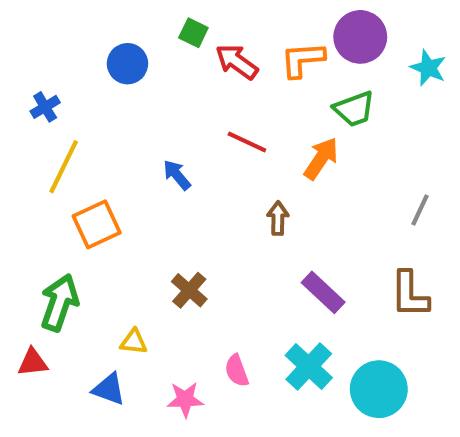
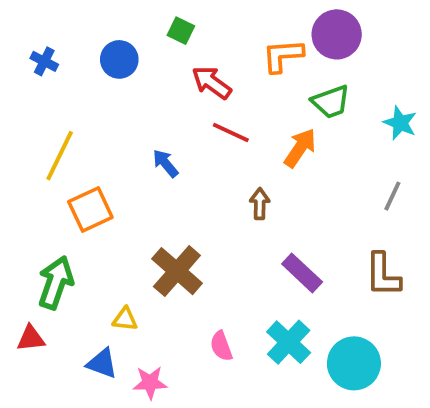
red arrow: (237, 62) -> (212, 83), moved
cyan star: (428, 68) -> (400, 123), moved
blue cross: (45, 107) -> (44, 61), moved, turned -32
brown cross: (189, 290) -> (177, 271), size x1.5
pink star: (185, 399) -> (150, 383), moved

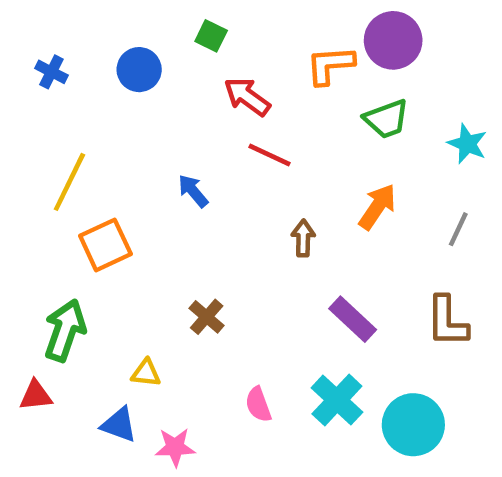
orange arrow: (300, 148) -> (377, 207), moved
brown cross: (177, 271) -> (207, 317), size x0.6

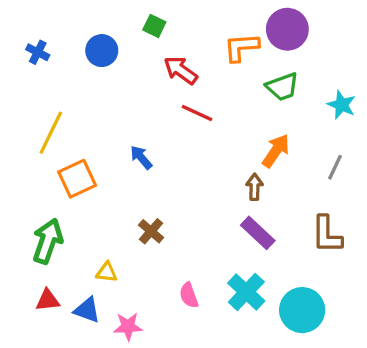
blue arrow: (193, 191) -> (141, 157), moved
brown arrow: (303, 238) -> (255, 187), moved
red triangle: (36, 396) -> (48, 300), moved

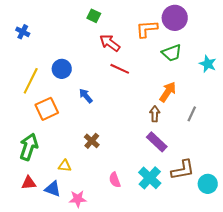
blue circle: (102, 51) -> (62, 69), moved
gray line: (335, 167) -> (192, 114), moved
brown L-shape: (327, 235) -> (183, 170), moved, turned -100
cyan circle: (302, 310) -> (208, 184), moved, size x0.7

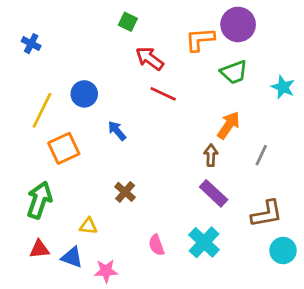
brown L-shape: (183, 170) -> (267, 214), moved

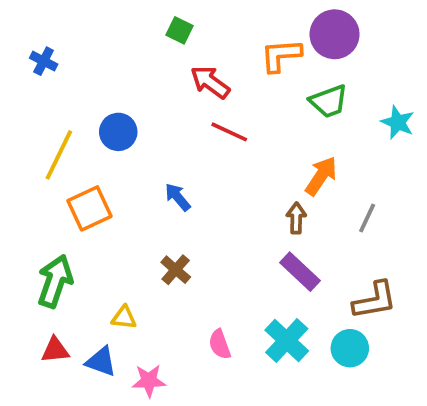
blue arrow: (117, 131) -> (178, 197), moved
cyan circle: (283, 250) -> (350, 348), moved

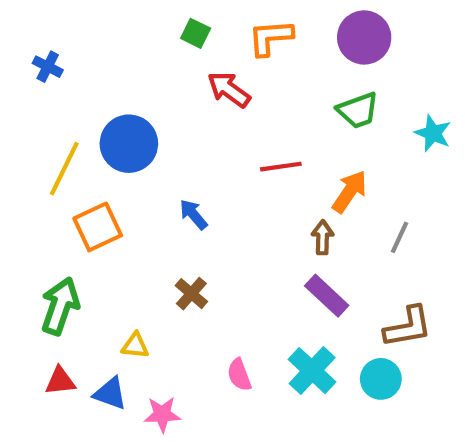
orange L-shape: (281, 55) -> (270, 37), moved
blue circle: (118, 132) -> (129, 144), size x1.4
red line: (229, 132) -> (281, 167), moved, turned -33

